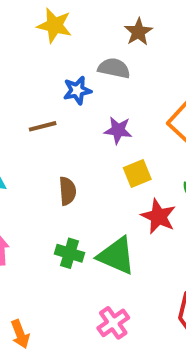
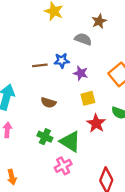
blue star: (77, 90) -> (62, 61), moved
brown semicircle: (67, 191) -> (48, 103), turned 104
pink cross: (113, 323) -> (63, 166), moved

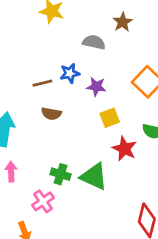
brown star: (99, 21) -> (123, 22), moved
brown semicircle: (48, 103) -> (51, 114), moved
pink cross: (63, 166) -> (43, 201), moved

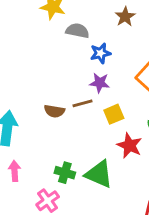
gray semicircle: (94, 42) -> (77, 31), moved
blue star: (70, 73) -> (100, 53), moved
brown line: (42, 83) -> (83, 103), moved

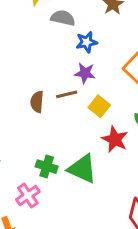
brown semicircle: (54, 111) -> (37, 102), turned 84
yellow square: (114, 114) -> (99, 106), turned -30

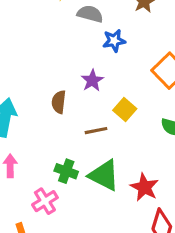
purple star: (85, 73) -> (92, 80), moved, turned 30
brown line: (67, 94) -> (96, 131), moved
red star: (115, 139) -> (144, 187), moved

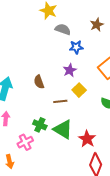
purple star: (92, 80) -> (70, 70), moved
brown semicircle: (59, 102) -> (39, 82), turned -32

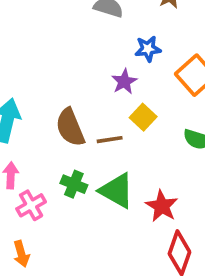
blue star: (76, 47) -> (148, 49), moved
brown semicircle: (39, 82) -> (70, 127), moved, size x1.5
pink cross: (25, 142) -> (31, 205), moved

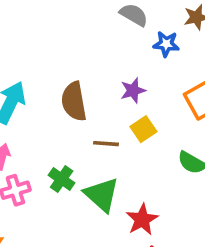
blue star: (148, 49) -> (166, 44), moved
brown semicircle: (70, 127) -> (74, 101), moved

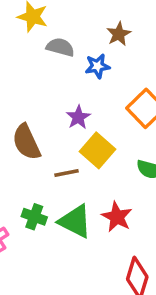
yellow square: (143, 129) -> (98, 150), size x1.4
red star: (142, 220) -> (117, 217), moved

